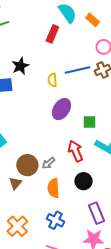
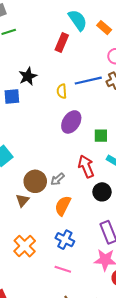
black circle: (83, 181) -> (102, 192), moved
orange semicircle: (53, 188) -> (63, 206), turned 30

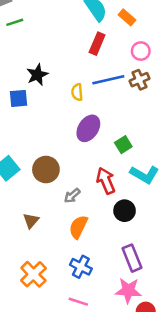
red rectangle: (62, 42) -> (97, 44), moved
green square: (101, 136) -> (123, 145), turned -32
brown circle: (35, 181) -> (46, 170), moved

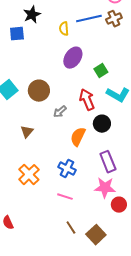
orange semicircle: (78, 227) -> (78, 137), moved

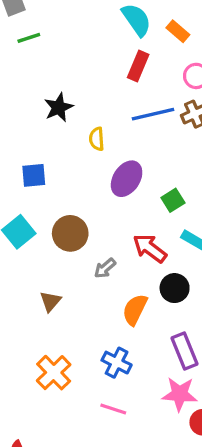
yellow semicircle: (64, 29) -> (97, 139), moved
blue square: (17, 34) -> (34, 175), moved
red arrow: (87, 100) -> (150, 248), turned -30

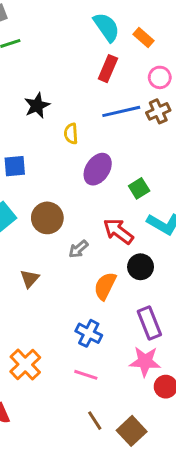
orange cross: (54, 373) -> (25, 364), moved

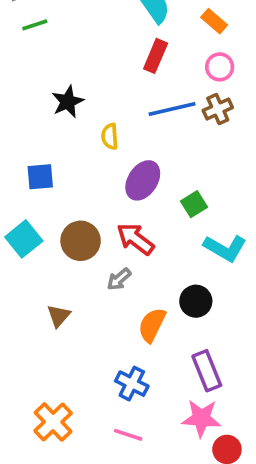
orange rectangle: (143, 37) -> (214, 21), moved
red arrow: (118, 231) -> (135, 239), moved

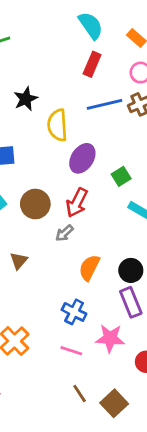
yellow semicircle: (110, 136) -> (57, 125), size x1.6
red arrow: (135, 239) -> (77, 203), turned -100
black circle: (196, 301) -> (131, 270), moved
pink star: (201, 418) -> (110, 338), moved

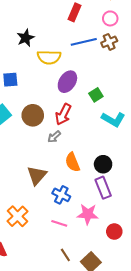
yellow semicircle: (57, 125) -> (49, 57), turned -85
brown triangle: (19, 261) -> (37, 175), moved, size x1.5
orange semicircle: (89, 268) -> (72, 162), turned -48

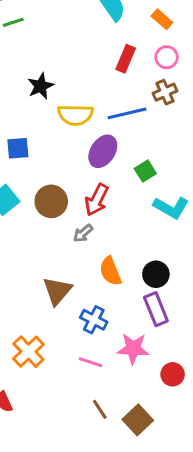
red rectangle: (75, 12) -> (126, 59), moved
blue line: (84, 42) -> (127, 113), moved

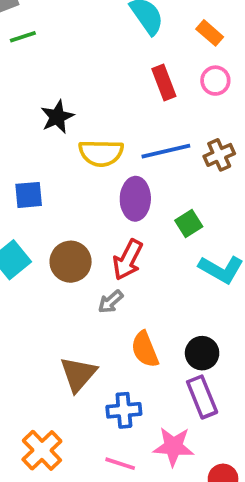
red rectangle: (126, 59) -> (164, 82), turned -44
brown cross: (165, 92) -> (219, 155), moved
purple ellipse: (103, 151) -> (135, 199), turned -32
blue cross: (94, 320) -> (124, 410), turned -32

